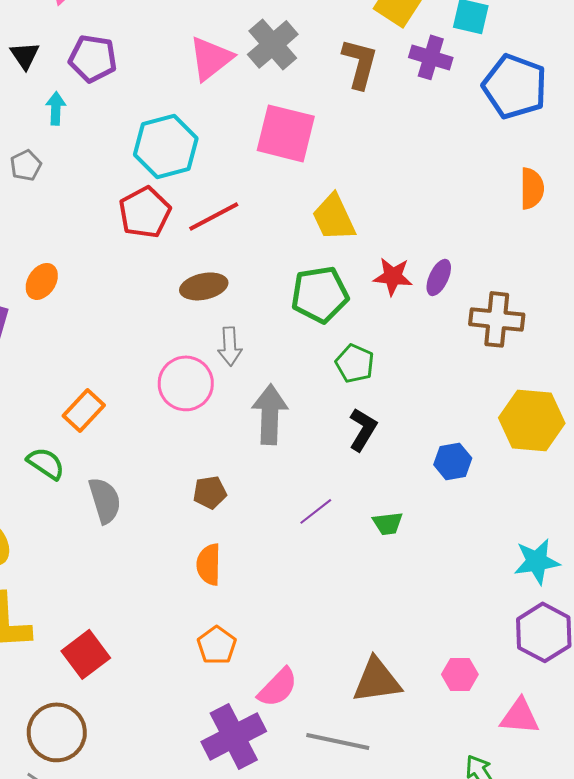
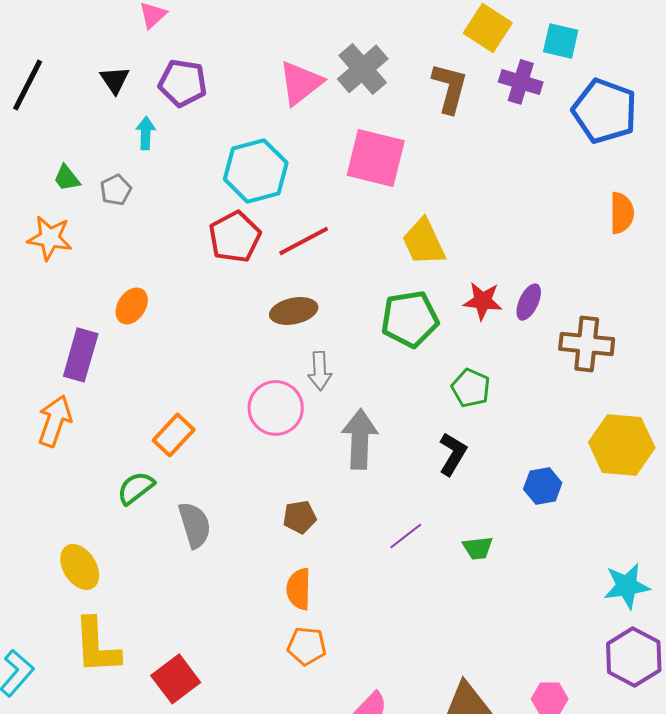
green pentagon: (355, 363) -> (471, 388), moved
green semicircle: (46, 463) -> (136, 488), turned -72
orange pentagon: (217, 645) -> (307, 646), moved, turned -30

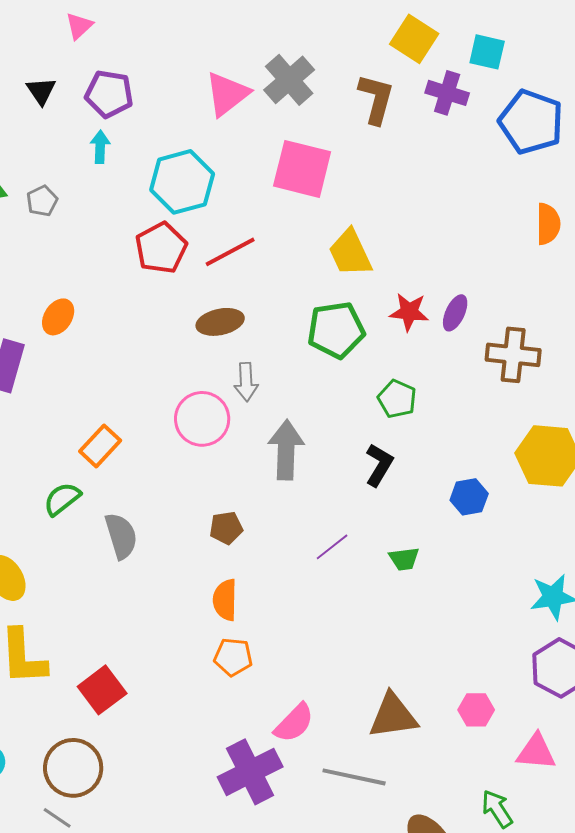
cyan arrow: (146, 133) -> (100, 147), moved

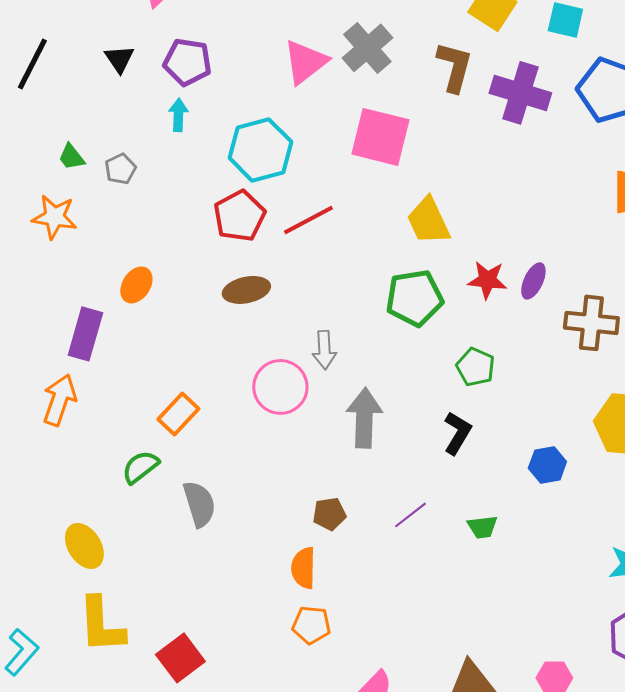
purple cross: (447, 93) -> (520, 93), moved, size x1.4
brown ellipse: (220, 322) -> (246, 290), moved
brown pentagon: (226, 528) -> (329, 514), moved

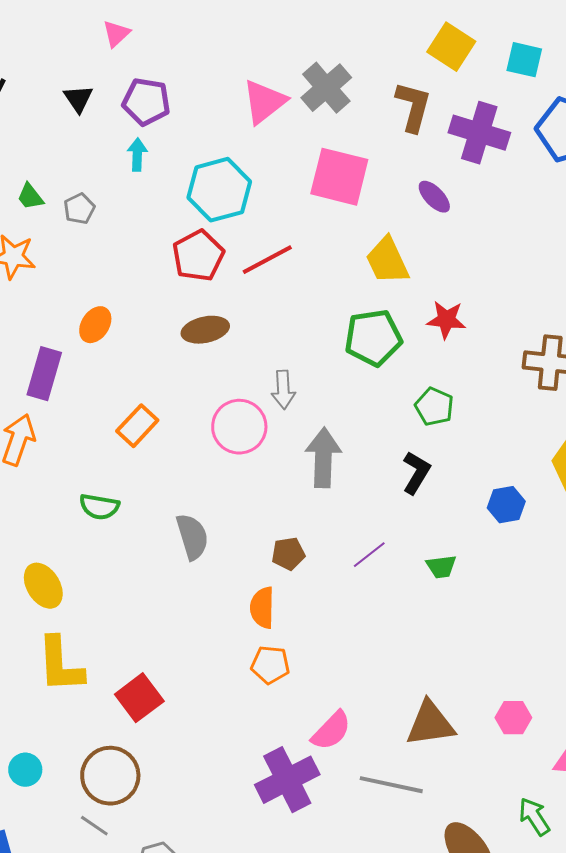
purple ellipse: (533, 281) -> (434, 197), moved, turned -69
orange rectangle: (178, 414) -> (137, 426), moved
green semicircle: (140, 467) -> (99, 507), turned -132
gray semicircle: (199, 504) -> (192, 537), moved

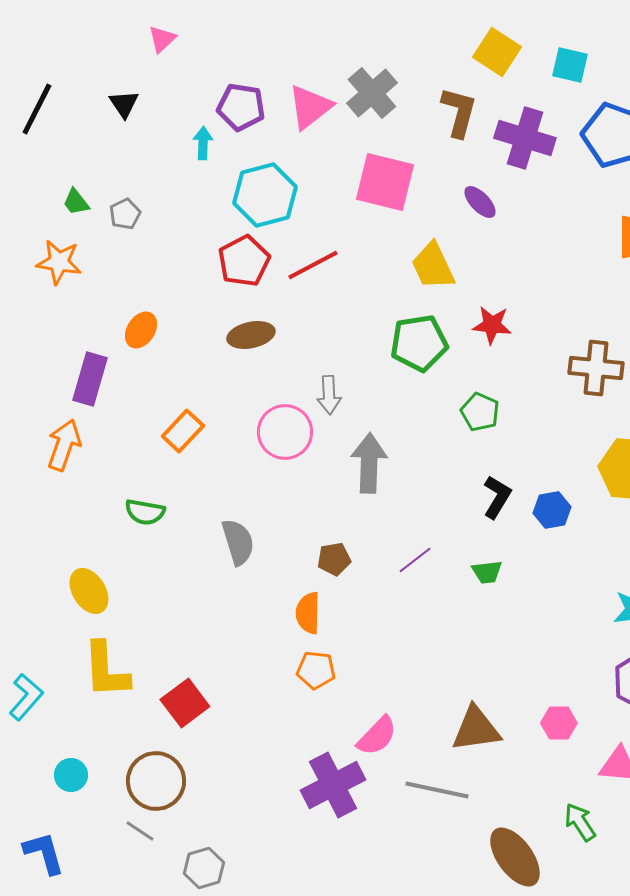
purple pentagon: (146, 102) -> (241, 107), moved
cyan arrow: (137, 155) -> (203, 143), moved
black L-shape: (416, 473) -> (497, 497), moved

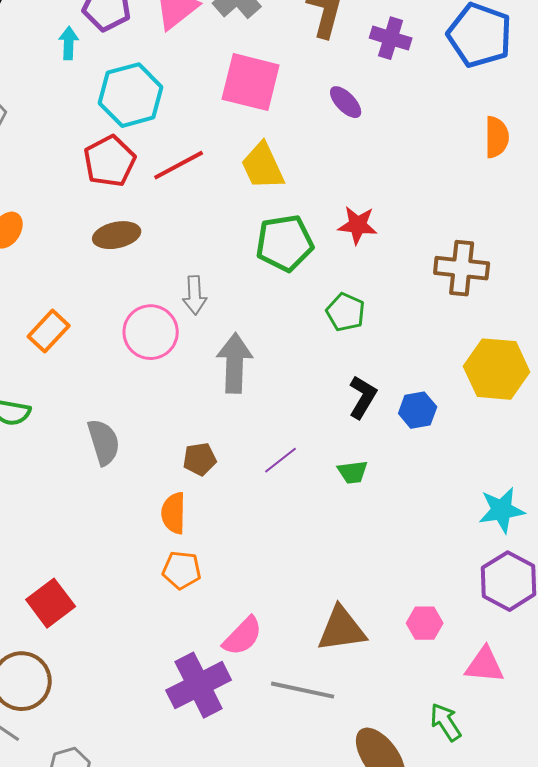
purple cross: (525, 138) -> (391, 38), size x0.7
yellow trapezoid: (433, 266) -> (263, 166), moved

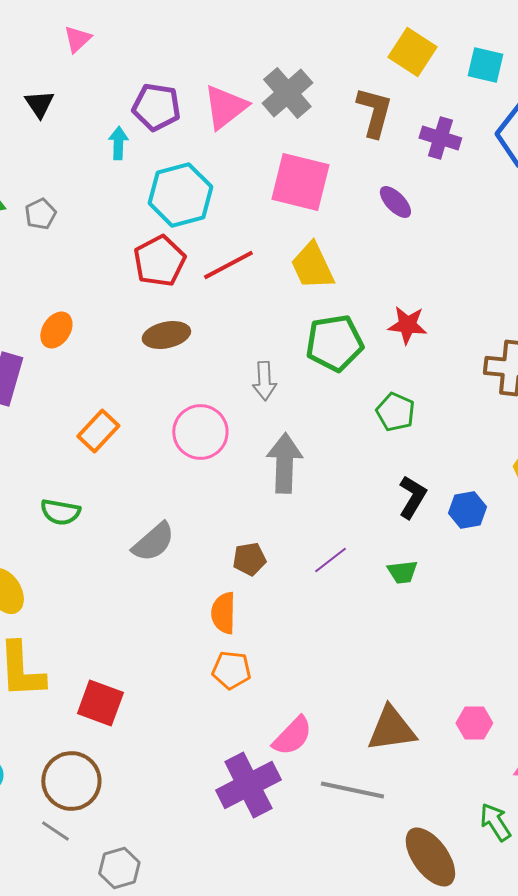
gray arrow: (195, 295) -> (264, 381), moved
gray semicircle: (104, 442) -> (153, 542), turned 66
red square: (51, 603) -> (100, 703), turned -33

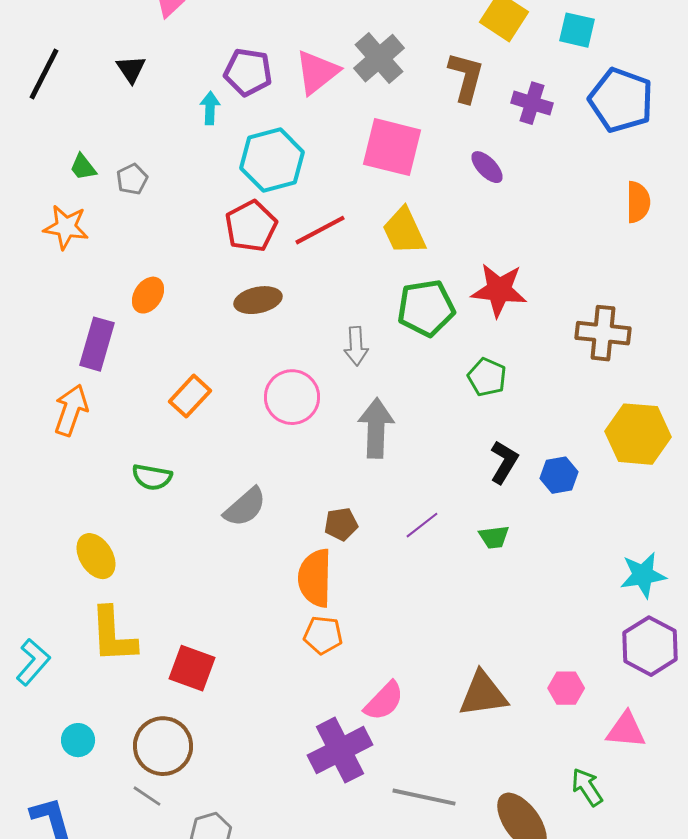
red star: (407, 325) -> (499, 290), size x1.4
orange semicircle: (223, 613) -> (315, 578), size x1.4
gray line: (352, 790) -> (424, 797), moved

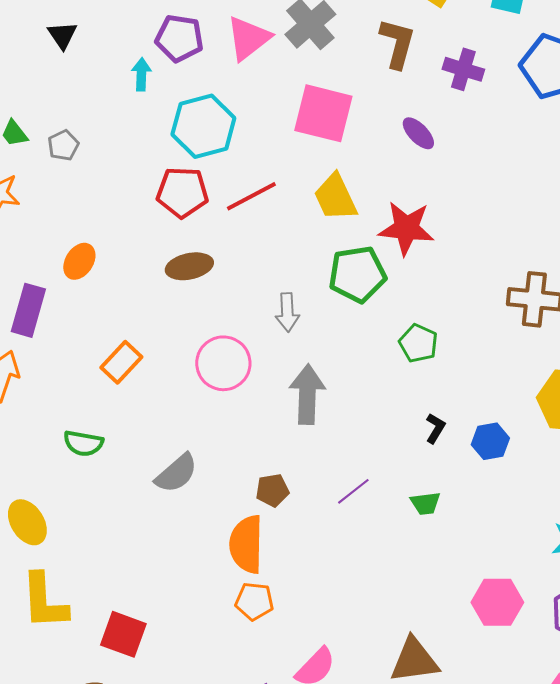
red pentagon: (251, 226) -> (182, 192), turned 30
red star: (499, 290) -> (406, 228), moved
black L-shape: (504, 462) -> (435, 428), size x0.7
pink hexagon: (566, 688) -> (497, 602), moved, size x1.4

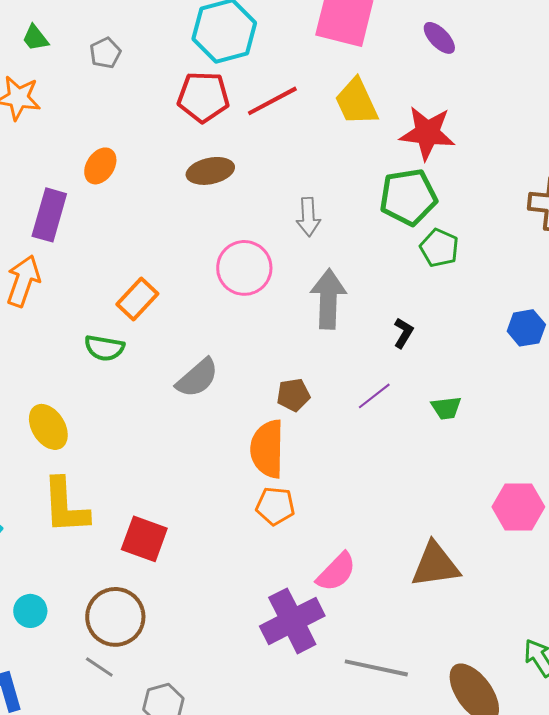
gray pentagon: (63, 145) -> (105, 53), moved
green pentagon: (357, 274) -> (408, 197), moved
orange rectangle: (121, 362) -> (137, 299), moved
black L-shape: (435, 428) -> (403, 333), moved
blue hexagon: (490, 441) -> (526, 328), moved

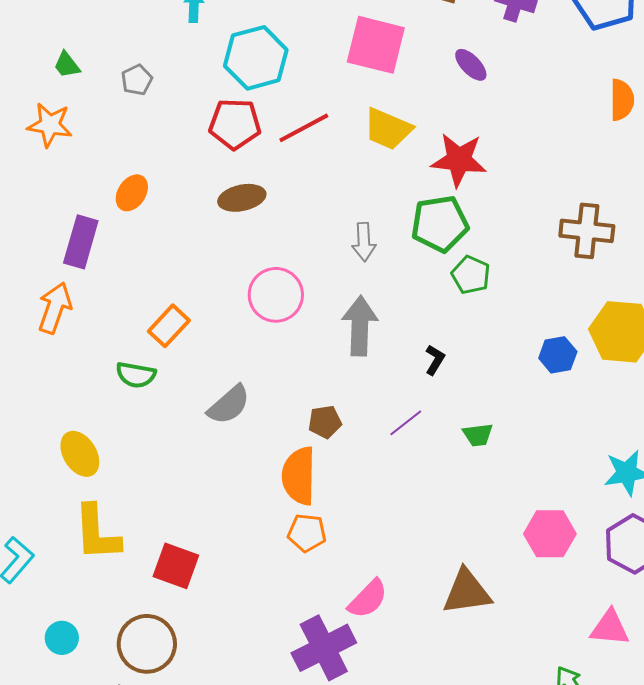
yellow trapezoid: (356, 102) -> (388, 129), turned -42
gray arrow: (308, 217) -> (364, 242), moved

